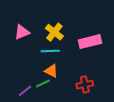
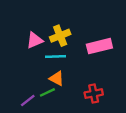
pink triangle: (22, 32) -> (35, 40), moved
yellow cross: (54, 32) -> (60, 36), turned 30

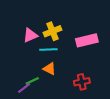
green line: (47, 92) -> (32, 81), moved

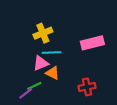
yellow cross: (52, 31) -> (43, 33), moved
pink triangle: (30, 35) -> (41, 63), moved

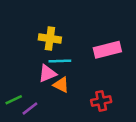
yellow cross: (43, 33) -> (50, 39), turned 30
green line: (34, 86) -> (14, 100), moved

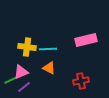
yellow cross: (50, 39) -> (27, 47), moved
pink triangle: (47, 73) -> (21, 72), moved

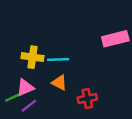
pink rectangle: (86, 40) -> (115, 39), moved
red cross: (81, 81) -> (87, 98), moved

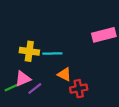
orange triangle: (59, 83) -> (64, 74), moved
purple line: (29, 106) -> (35, 89), moved

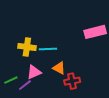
pink triangle: (23, 79) -> (34, 72), moved
purple line: (35, 89) -> (25, 85), moved

